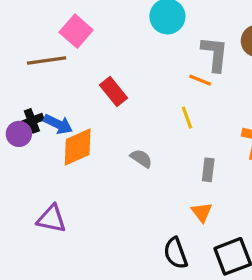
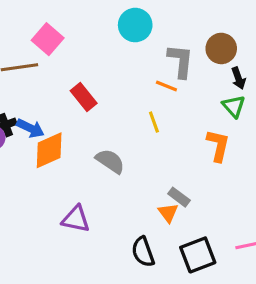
gray semicircle: (141, 158) -> (110, 161), size x1.4
gray rectangle: (208, 170) -> (179, 197), moved, turned -60
purple triangle: (52, 219) -> (76, 219), moved

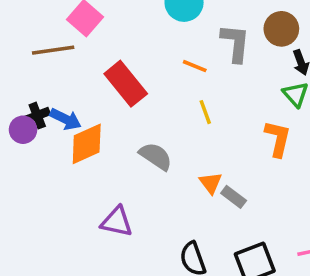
orange line: (166, 86) -> (195, 66), moved
red rectangle: (84, 97) -> (126, 84), size x1.4
orange triangle: (168, 213) -> (211, 183), moved

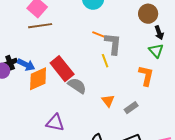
gray L-shape: (235, 43) -> (113, 44), moved
brown line: (53, 50) -> (40, 26), moved
red rectangle: (126, 84) -> (62, 69), moved
gray rectangle: (234, 197) -> (131, 108), moved, turned -72

